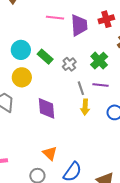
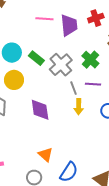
gray cross: (69, 64) -> (61, 65), size x1.6

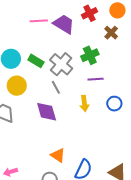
purple trapezoid: (69, 25) -> (64, 24), turned -45
green cross: (90, 60) -> (90, 55), turned 30
gray line: (73, 88) -> (56, 87), moved

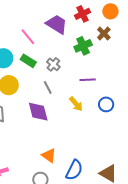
pink line: (39, 21) -> (28, 37), moved, turned 54
green cross: (90, 55) -> (83, 46), moved
gray cross: (61, 64) -> (53, 64), size x0.6
yellow arrow: (84, 103) -> (76, 104), turned -35

